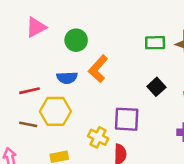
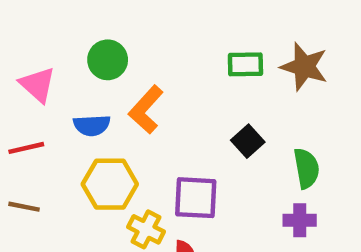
pink triangle: (36, 27) -> (38, 85), moved, turned -50
yellow hexagon: (55, 111) -> (110, 184), moved

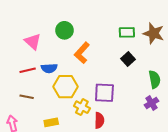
blue semicircle: (92, 125) -> (49, 68), moved
black square: (248, 141) -> (128, 59), moved
purple cross: (300, 220) -> (152, 103), turned -32

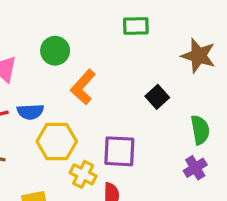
green rectangle: (127, 32) -> (136, 26), moved

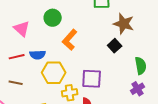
brown star: (199, 56) -> (124, 24), moved
yellow cross: (83, 174) -> (70, 93), turned -35

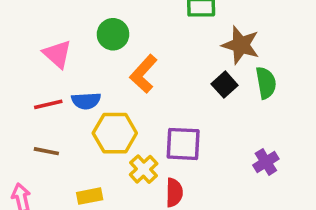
green semicircle: (141, 66) -> (266, 83), moved
yellow cross: (70, 93) -> (144, 169), turned -35

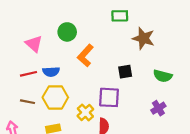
green semicircle: (266, 83) -> (163, 76), moved, turned 114
black square: (225, 85) -> (125, 72), moved, turned 32
yellow hexagon: (115, 133) -> (55, 97), moved

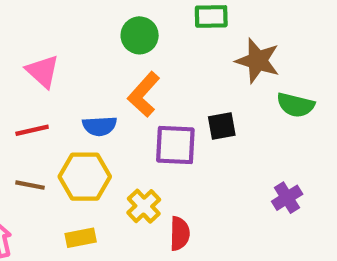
green circle: (67, 32) -> (140, 35), moved
blue semicircle: (51, 72) -> (100, 126), moved
green semicircle: (163, 76) -> (296, 105), moved
purple square: (109, 97) -> (175, 145), moved

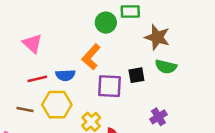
green circle: (140, 35) -> (106, 23), moved
green semicircle: (296, 105) -> (166, 67), moved
red line: (32, 130) -> (37, 79), moved
purple cross: (287, 198) -> (158, 117), moved

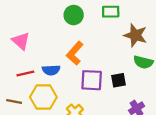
green circle: (106, 23) -> (74, 15), moved
black square: (136, 75) -> (119, 80), moved

